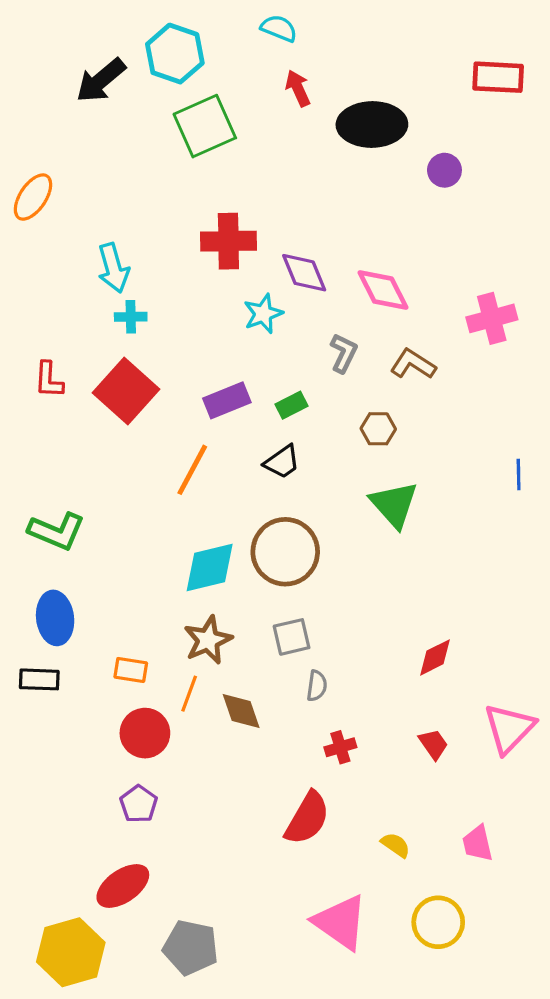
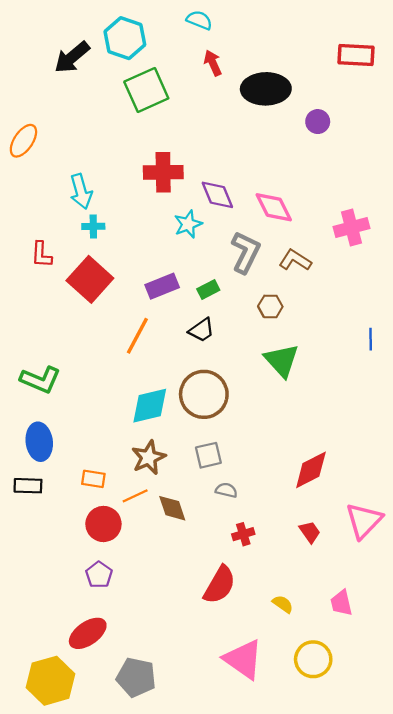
gray L-shape: (344, 353) -> (246, 252), size x1.5
red L-shape: (49, 380) -> (41, 255), moved
red diamond: (435, 657) -> (311, 470), size x1.4
gray semicircle: (317, 686) -> (226, 490), turned -85
orange line: (189, 694) -> (135, 496), turned 45

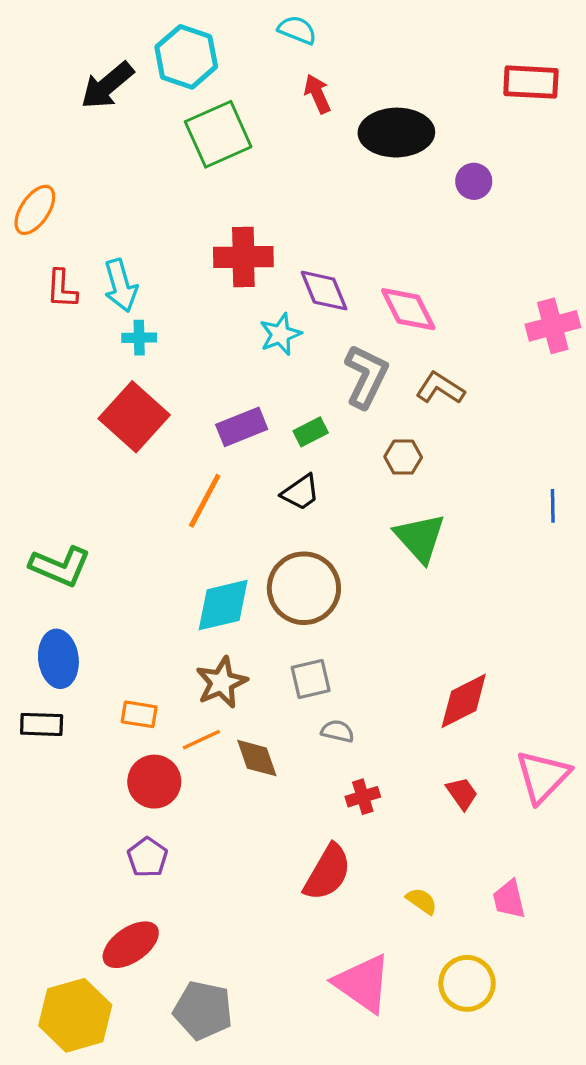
pink cross: (351, 228) -> (553, 326), moved
red L-shape: (41, 255) -> (62, 289), moved

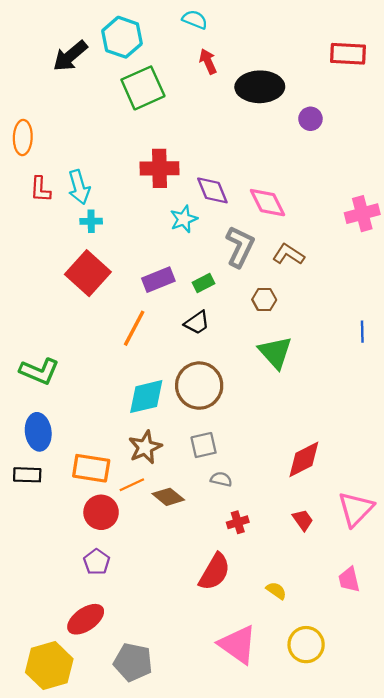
orange ellipse: (35, 210) -> (23, 138), turned -32
orange rectangle: (139, 714) -> (91, 468), size x1.6
brown diamond: (257, 758) -> (168, 497), turned -32
pink trapezoid: (509, 899) -> (349, 580), moved

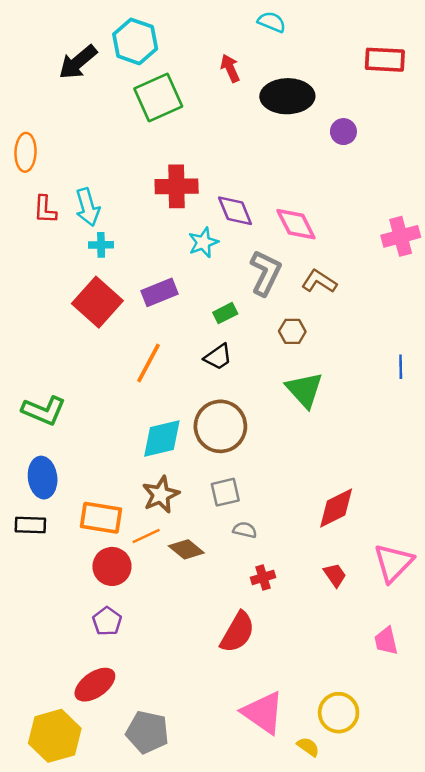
cyan semicircle: (195, 20) -> (272, 22), moved
purple rectangle: (158, 280) -> (159, 292), moved
yellow semicircle: (276, 591) -> (308, 747), moved

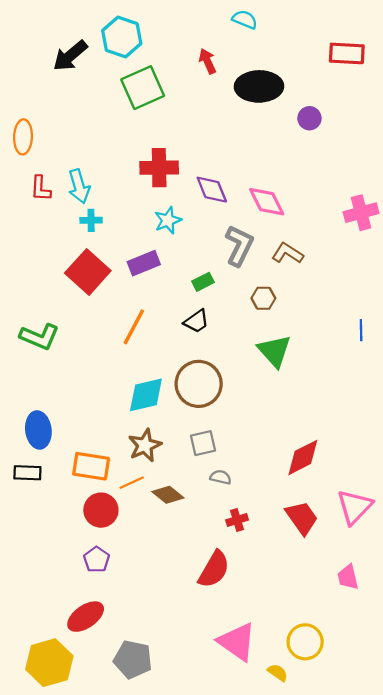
cyan star: (203, 242) -> (168, 220), moved
green L-shape: (44, 411) -> (39, 337), moved
red trapezoid: (335, 575) -> (302, 518), size x1.6

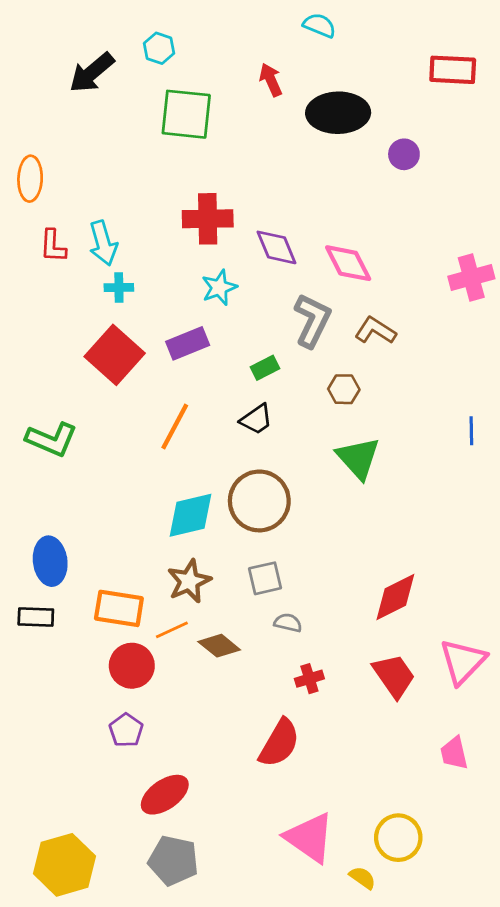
cyan hexagon: (122, 37) -> (159, 48), size x0.6
green square: (143, 88) -> (186, 114), turned 30
red ellipse: (86, 617) -> (165, 795), moved

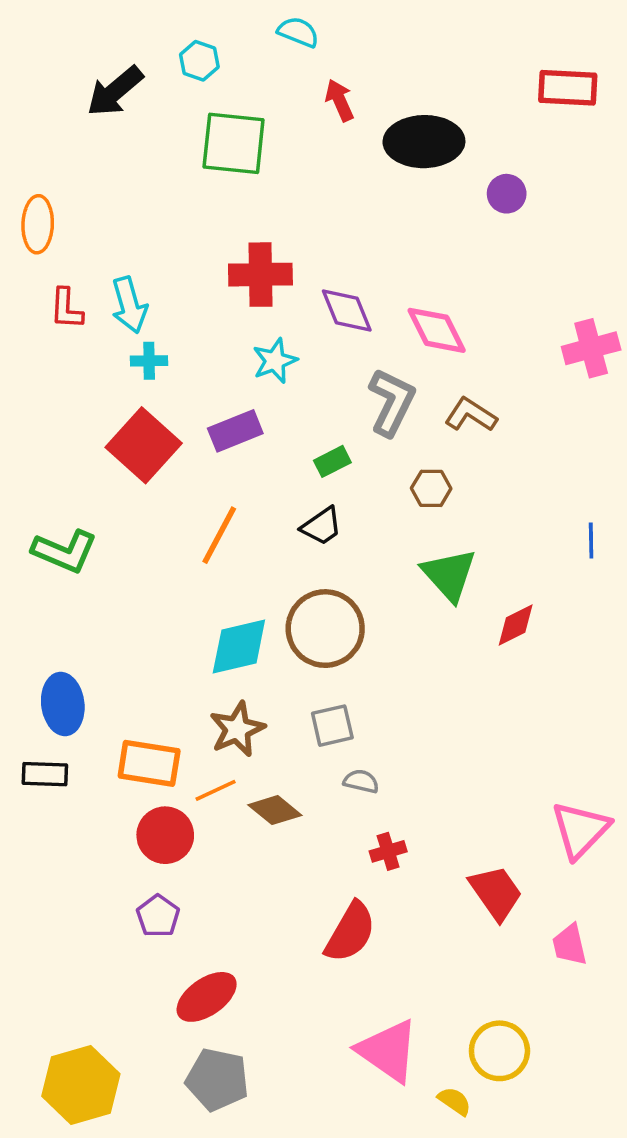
cyan semicircle: (319, 25) -> (298, 32), moved
red diamond: (395, 597) -> (516, 625), moved, size x0.7
red trapezoid: (394, 676) -> (496, 893), moved

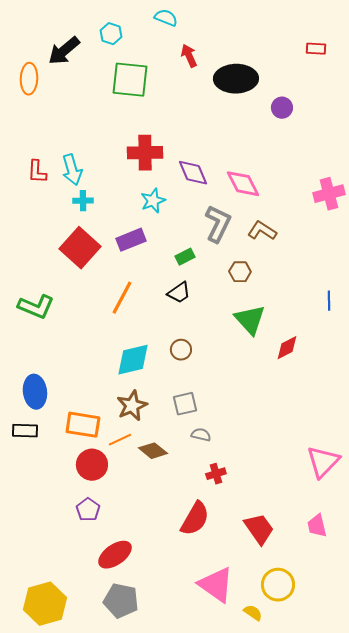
red rectangle: (568, 88) -> (316, 49), size x0.6
orange ellipse: (38, 224) -> (29, 79), moved
brown circle: (325, 629) -> (181, 350), size x0.5
red trapezoid: (496, 893) -> (259, 529), moved

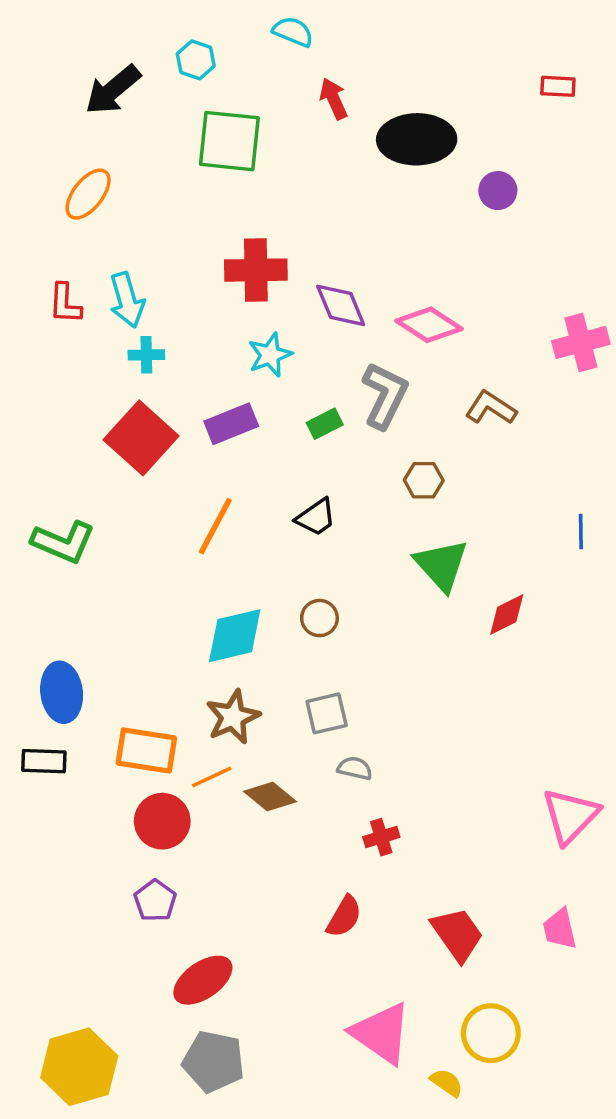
orange ellipse: (29, 79) -> (88, 194), moved, turned 36
pink diamond: (243, 184) -> (429, 325), turned -30
brown L-shape: (262, 231) -> (491, 408), moved
green rectangle: (185, 257) -> (325, 424), moved
red semicircle: (195, 519) -> (344, 917), size x0.7

